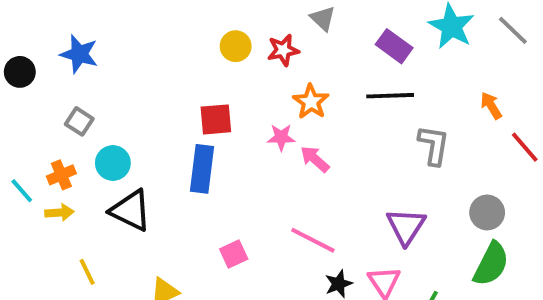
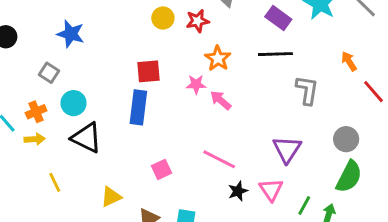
blue star: (79, 54) -> (71, 34), moved

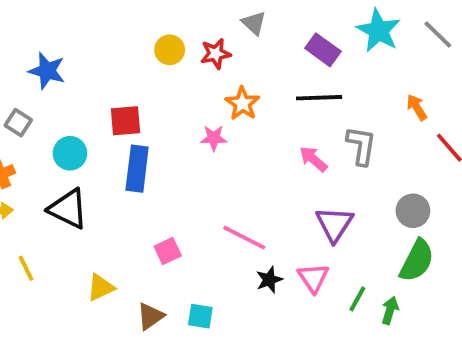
red square: (149, 71) -> (126, 121), moved
pink arrow: (221, 100) -> (313, 159), moved
cyan circle: (74, 103) -> (70, 153), moved

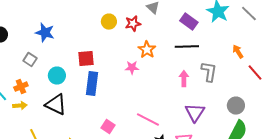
pink arrow: (313, 159) -> (184, 79), turned 49
pink square: (168, 251) -> (108, 127), turned -32

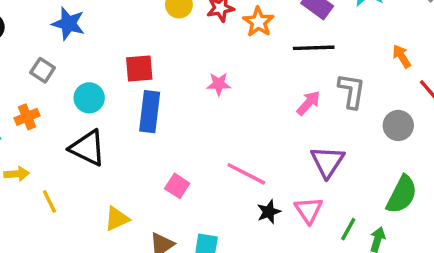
orange star: (147, 50) -> (258, 22), moved
pink arrow: (184, 79) -> (308, 103), turned 42
yellow arrow: (20, 106) -> (17, 174), moved
gray circle: (236, 106) -> (398, 125), moved

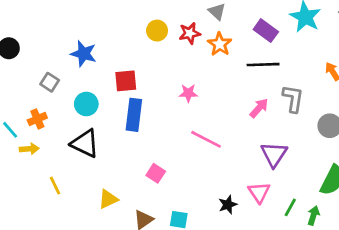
blue star: (68, 24) -> (84, 54), moved
yellow arrow: (17, 174) -> (29, 149), moved
pink line: (246, 174) -> (206, 139), moved
black star: (269, 212) -> (228, 205), moved

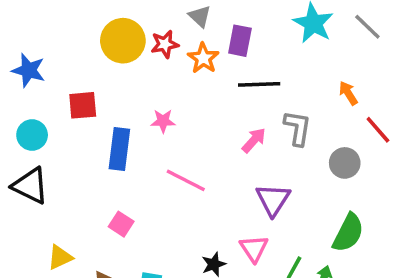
yellow circle: (157, 31) -> (123, 41), size x1.6
purple rectangle: (266, 31) -> (240, 41), moved, turned 65
blue rectangle: (134, 115) -> (119, 149), moved

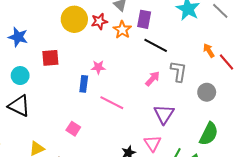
black line: (259, 84) -> (156, 45), turned 30
red line: (378, 130) -> (226, 62), moved
blue rectangle: (119, 149) -> (84, 84), moved, size x0.7

